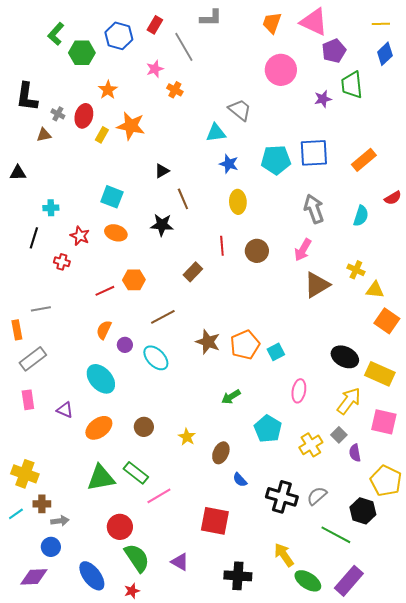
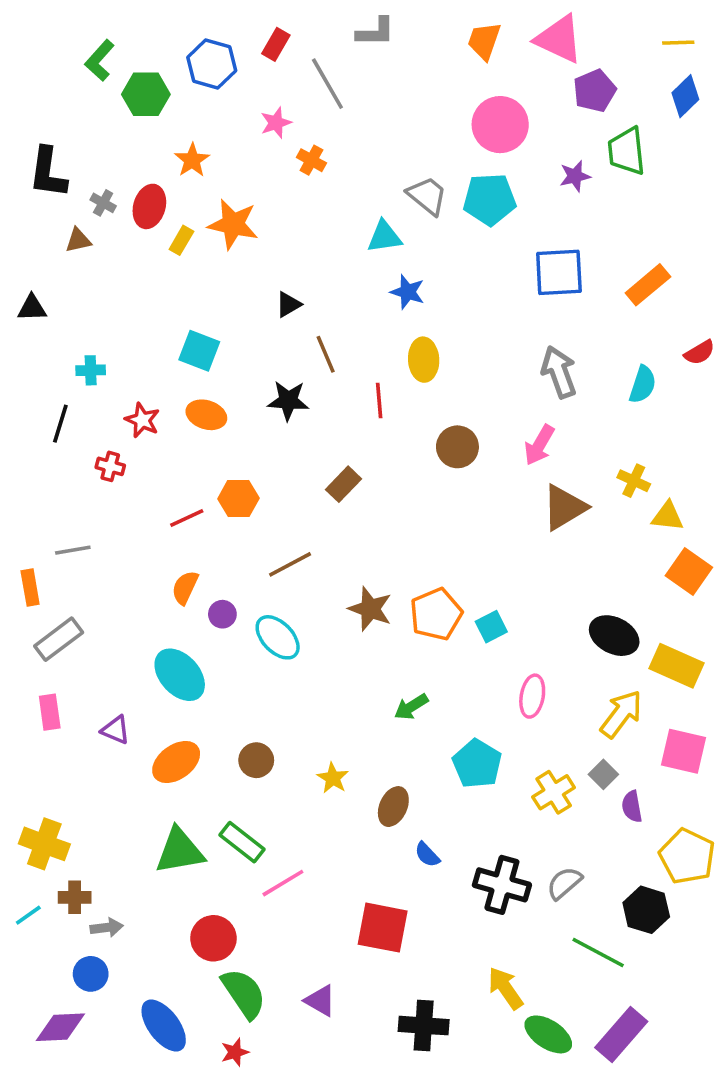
cyan pentagon: (276, 160) -> (489, 199), moved
red line: (222, 246) -> (379, 401), moved

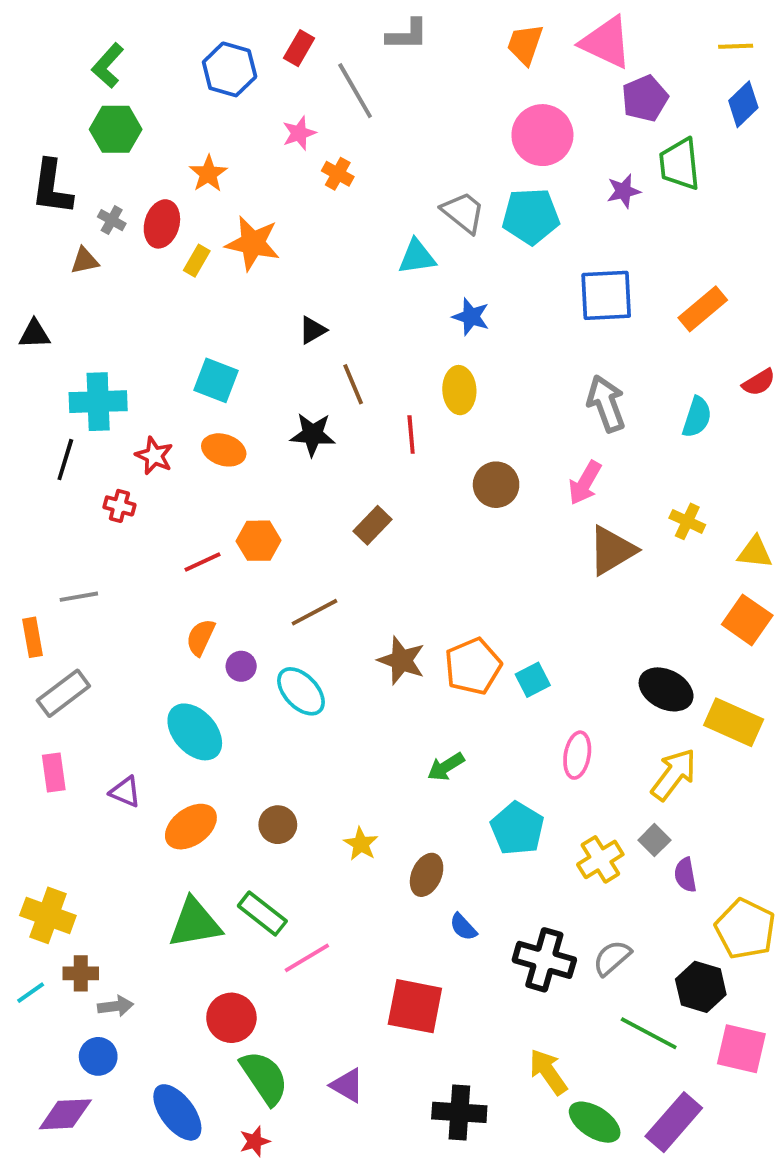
green hexagon: (146, 94) -> (116, 129), moved
blue star: (408, 292) -> (471, 317), moved
cyan cross: (91, 370) -> (98, 402), size x1.8
yellow triangle: (668, 516) -> (755, 552), moved
pink square: (684, 751) -> (741, 1049), moved

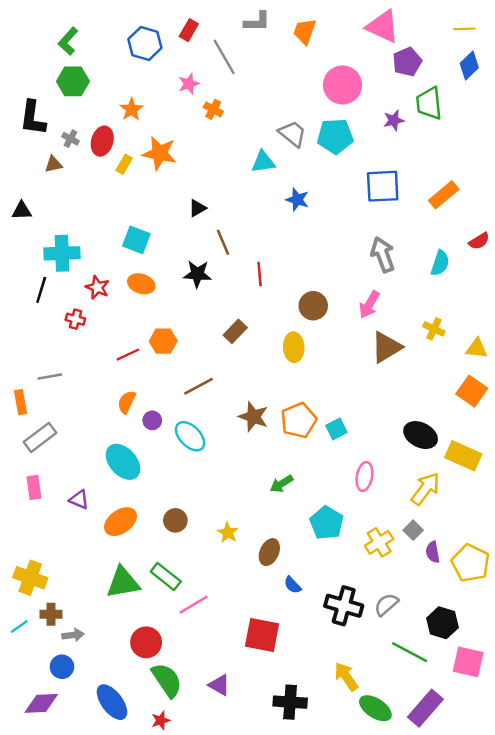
orange trapezoid: (525, 44) -> (305, 31), moved
yellow ellipse: (459, 390) -> (294, 347), moved
yellow pentagon: (745, 929) -> (471, 563), moved

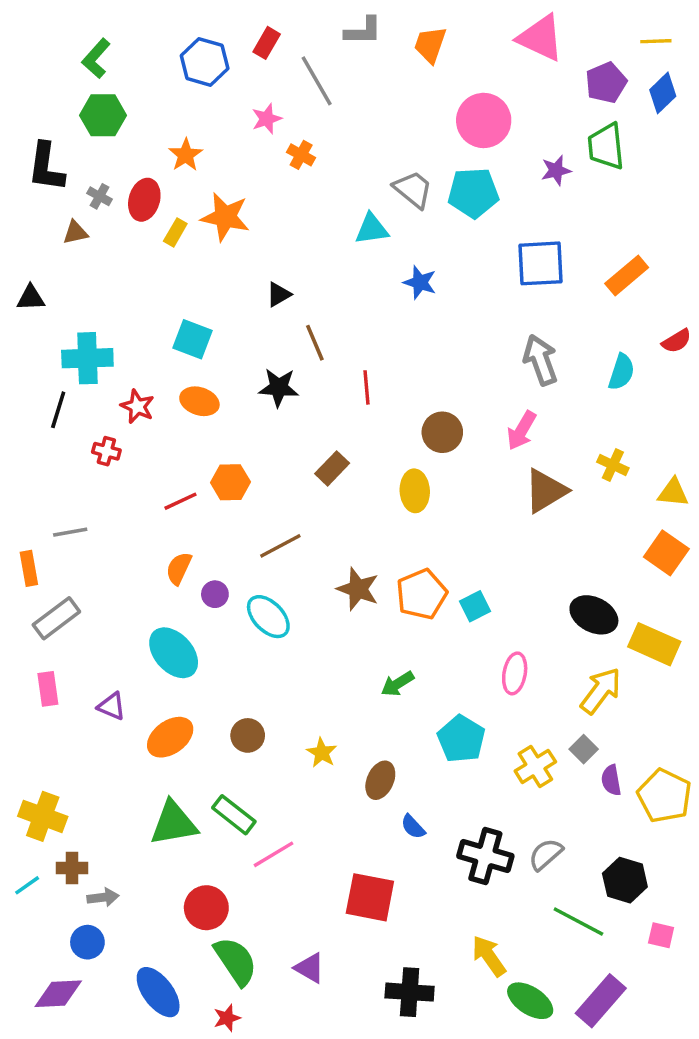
purple pentagon: (407, 62) -> (606, 83), moved
pink square: (468, 662) -> (661, 935), size x0.6

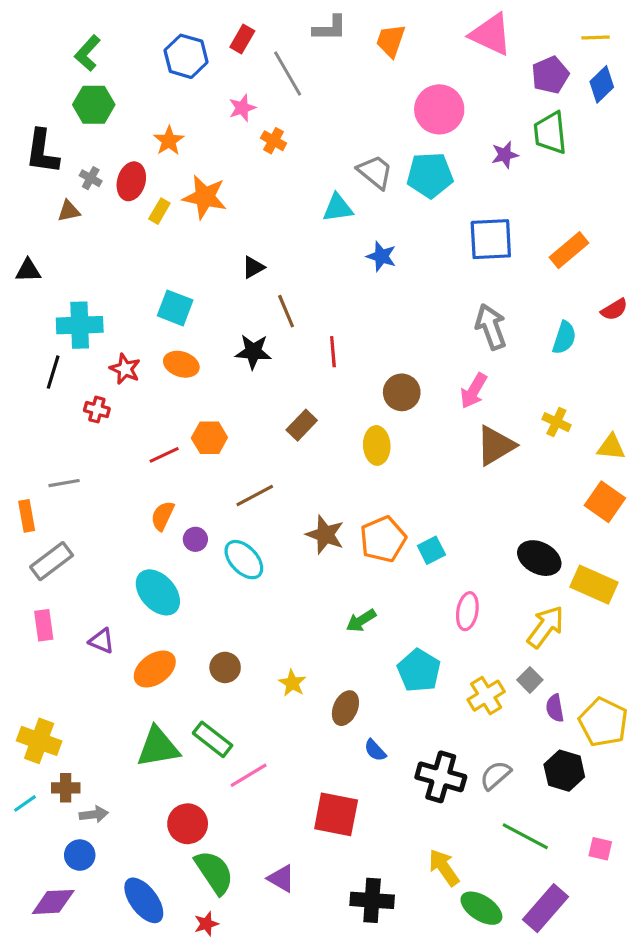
black hexagon: (625, 880) -> (564, 771), moved

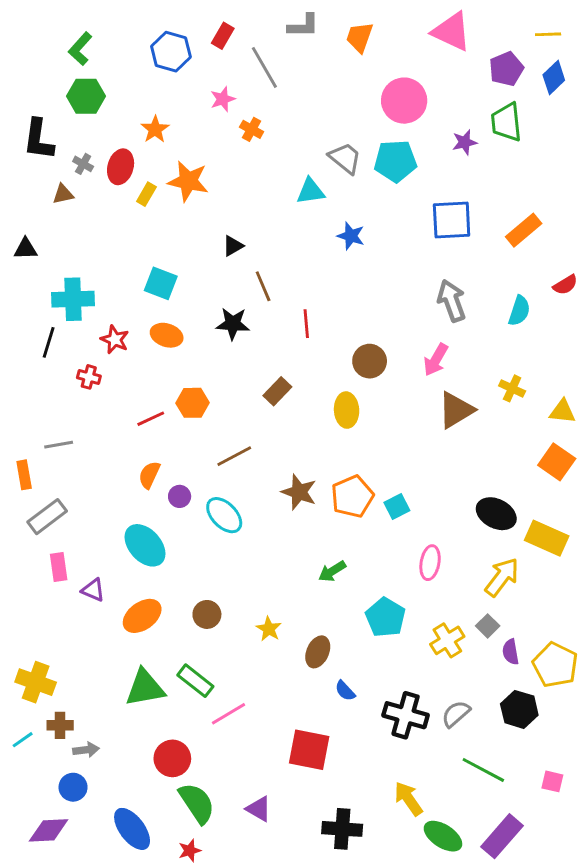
pink rectangle: (44, 625) -> (59, 567), moved

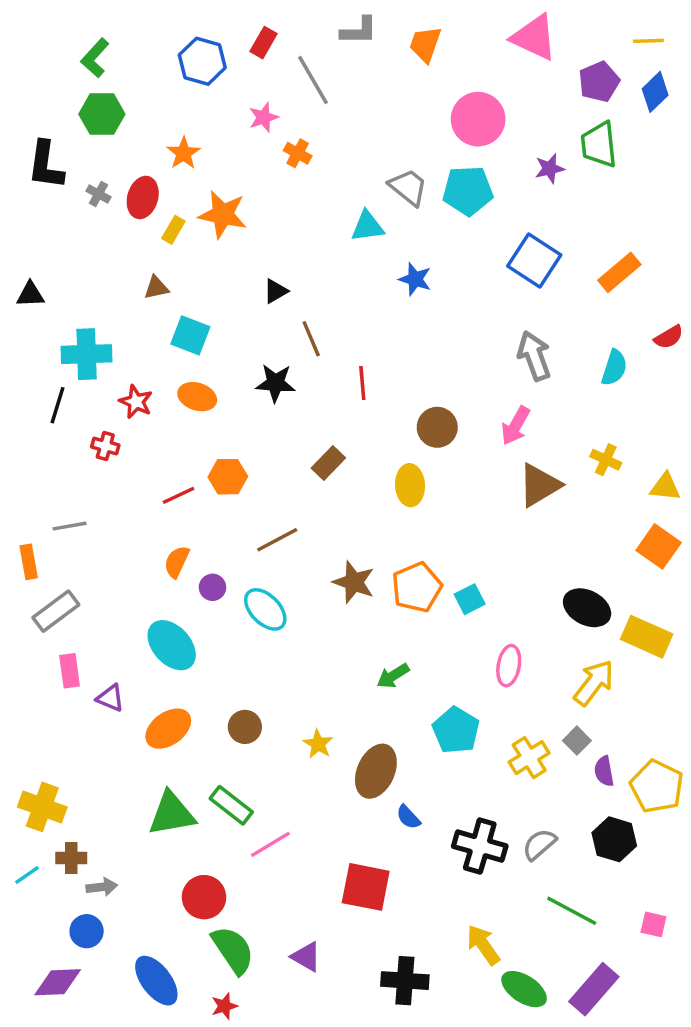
brown triangle: (63, 194) -> (156, 288), moved
blue square: (452, 220) -> (534, 260), turned 36
brown ellipse: (318, 652) -> (376, 771), size x1.4

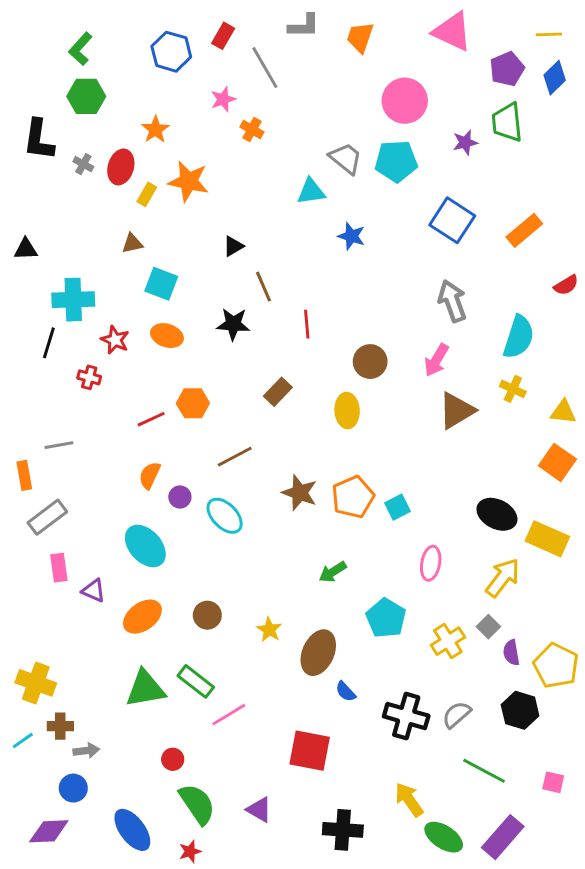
cyan semicircle: (614, 368) -> (519, 337), moved, size x1.4
red circle: (204, 897) -> (173, 759), size x0.6

